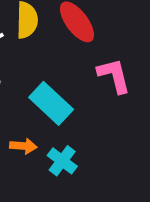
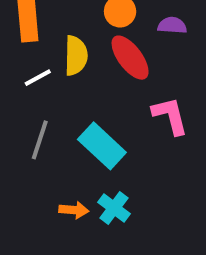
orange arrow: (23, 146) -> (74, 210), moved

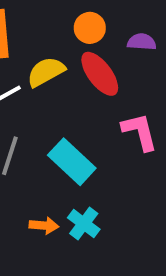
yellow semicircle: (76, 56) -> (46, 72), turned -120

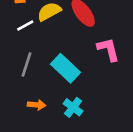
orange arrow: (44, 226) -> (37, 105), moved

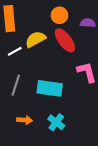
cyan rectangle: (66, 68) -> (50, 88), turned -35

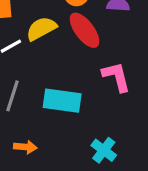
cyan cross: (56, 122) -> (104, 150), moved

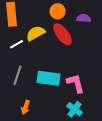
pink L-shape: (117, 77) -> (76, 83), moved
orange arrow: (25, 147) -> (26, 107), turned 104

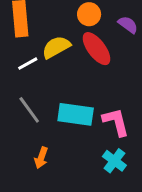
purple semicircle: (84, 18) -> (128, 25), turned 32
gray line: (18, 75) -> (29, 110), turned -54

